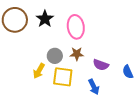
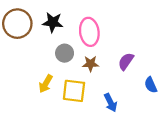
black star: (45, 19) -> (53, 22), turned -30
gray circle: (55, 56) -> (65, 53), moved
purple semicircle: (101, 65) -> (126, 61), moved, turned 105

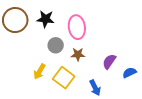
purple semicircle: (126, 61) -> (109, 61), moved
blue semicircle: (151, 85) -> (129, 73), turned 88
yellow square: (74, 91) -> (64, 78), turned 30

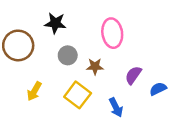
brown circle: (15, 20) -> (18, 45), moved
pink ellipse: (77, 27) -> (112, 33), moved
yellow arrow: (39, 72) -> (34, 91), moved

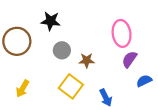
pink ellipse: (112, 33) -> (122, 33), moved
purple semicircle: (133, 75) -> (129, 59), moved
yellow arrow: (34, 91) -> (22, 89), moved

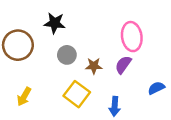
purple semicircle: (129, 59) -> (123, 65), moved
blue arrow: (106, 98) -> (115, 106), turned 30

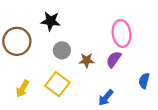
blue semicircle: (156, 88) -> (144, 81), turned -49
yellow square: (77, 94) -> (57, 84), moved
blue arrow: (115, 106) -> (106, 98), turned 36

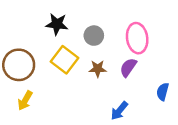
brown circle: (17, 41) -> (19, 65), moved
gray circle: (62, 50) -> (94, 36), moved
yellow square: (57, 84) -> (65, 60), moved

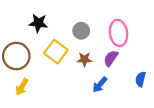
black star: (57, 24) -> (38, 23), moved
blue arrow: (119, 111) -> (100, 85), moved

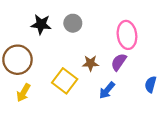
gray circle: (81, 31) -> (73, 23), moved
yellow square: (56, 52) -> (65, 81), moved

